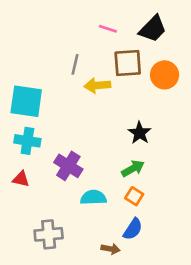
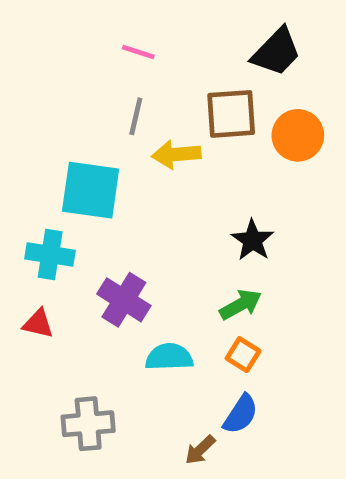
pink line: (108, 29) -> (138, 52), moved
cyan square: (26, 101) -> (91, 190), moved
brown arrow: (111, 249) -> (200, 450), turned 126

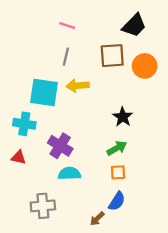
yellow arrow: (176, 154) -> (78, 86), moved
orange square: (243, 355) -> (118, 172), turned -35
cyan semicircle: (169, 357) -> (69, 174), moved

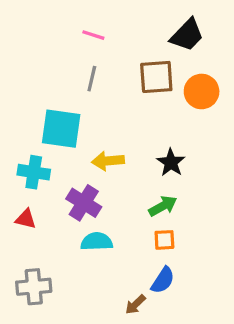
yellow arrow: (78, 86) -> (108, 161), moved
gray cross: (43, 206) -> (34, 287), moved

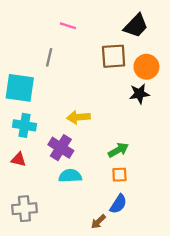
gray line: (92, 79) -> (49, 57), moved
cyan square: (61, 129) -> (20, 88), moved
black star: (171, 162) -> (139, 94), moved, turned 30

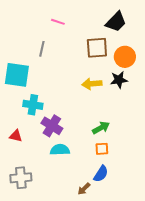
yellow arrow: (78, 117) -> (92, 84), moved
cyan cross: (24, 125) -> (33, 105), moved

